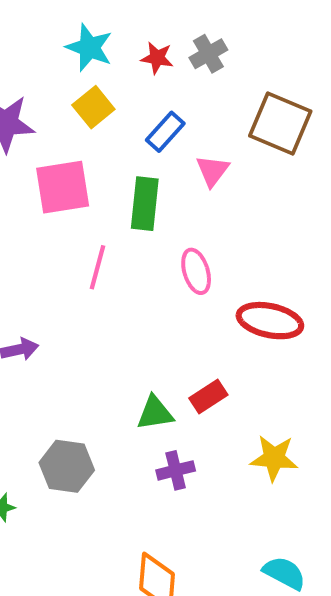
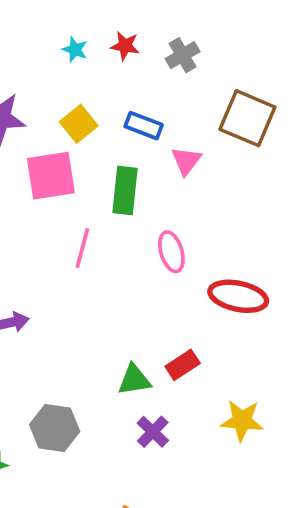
cyan star: (89, 48) -> (75, 50), size x0.6
red star: (157, 58) -> (125, 46), moved
yellow square: (93, 107) -> (79, 124), moved
blue rectangle: (165, 132) -> (144, 126), turned 69
purple cross: (176, 470) -> (153, 432), turned -32

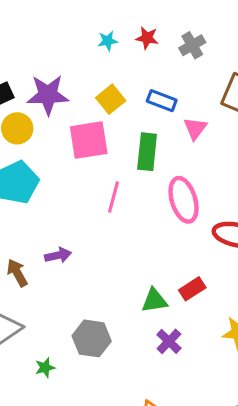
cyan star: (75, 50) -> (108, 41), turned -30
pink ellipse: (171, 252) -> (184, 200), size x1.4

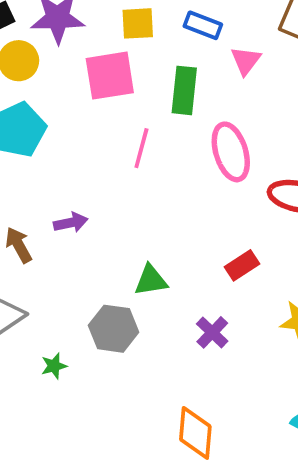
yellow square: (111, 99) -> (138, 23), turned 36
green triangle: (154, 301) -> (151, 280), moved

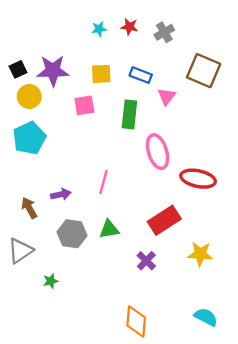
pink square: (110, 76) -> (84, 105), size x0.7
pink line: (141, 148) -> (104, 182), moved
red rectangle: (242, 265) -> (164, 220), size x1.6
gray hexagon: (114, 329) -> (72, 234), moved

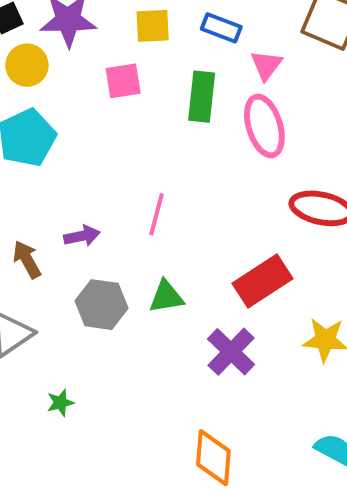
pink ellipse: (158, 152) -> (264, 126), moved
purple cross: (146, 261) -> (231, 352), size x1.4
green star: (51, 281) -> (60, 403), moved

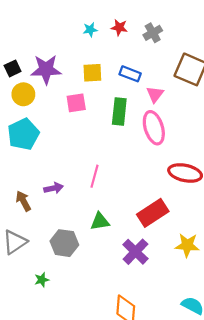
gray hexagon: (102, 305) -> (64, 243), moved

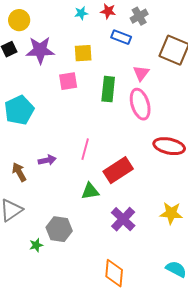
blue rectangle: (130, 74) -> (121, 37), moved
yellow circle: (23, 94) -> (19, 20), moved
red rectangle: (153, 213) -> (118, 170), moved
gray hexagon: (64, 243) -> (59, 229), moved

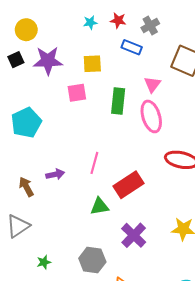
gray hexagon: (59, 229) -> (92, 260), moved

